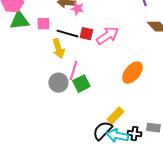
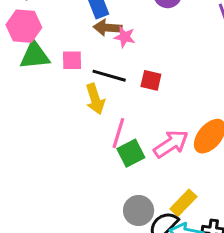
red square: (86, 34) -> (151, 80), moved
pink arrow: (107, 36) -> (171, 144), moved
gray circle: (58, 83) -> (139, 210), moved

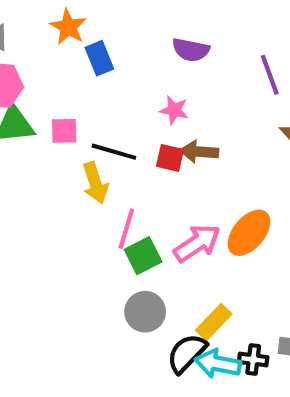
brown arrow: (108, 28) -> (199, 152), moved
pink star: (125, 37) -> (174, 110), moved
gray circle: (139, 210) -> (145, 312), moved

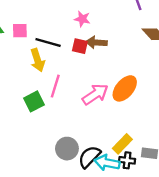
green square: (143, 256) -> (34, 101), moved
gray circle: (145, 312) -> (67, 149), moved
yellow rectangle: (214, 322) -> (122, 144), moved

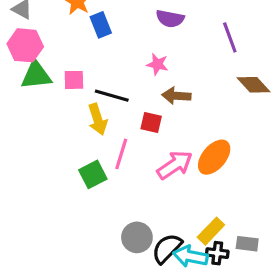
red square: (80, 46) -> (151, 122), moved

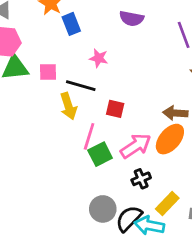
pink star: (157, 64) -> (99, 58), moved
brown arrow: (176, 96) -> (175, 113), moved
green square: (93, 174) -> (100, 154), moved
black cross: (217, 253) -> (141, 179), moved, turned -30

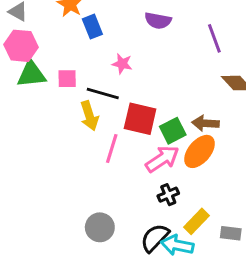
red square: (115, 109) -> (140, 119), size x1.6
green square: (100, 154) -> (173, 131), moved
gray circle: (103, 209) -> (100, 227), moved

